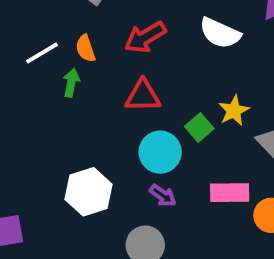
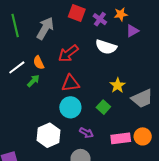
green arrow: (71, 83) -> (33, 81), turned 40
green square: (199, 128) -> (103, 107), moved
cyan circle: (160, 152) -> (70, 107), moved
pink rectangle: (230, 193) -> (121, 138), moved

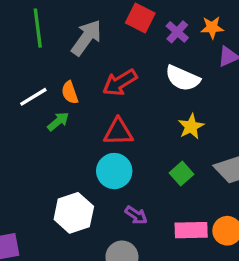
yellow star: (118, 85) -> (191, 126), moved
green square: (103, 107) -> (181, 174), moved

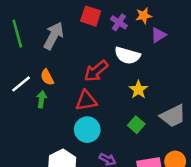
red arrow: (120, 83) -> (96, 71), moved
green arrow: (58, 121) -> (42, 99), turned -35

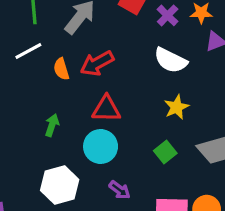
red arrow: (96, 71) -> (97, 63), moved
white line: (21, 84) -> (28, 51), moved
green arrow: (42, 99) -> (52, 125), moved

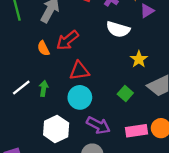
white line: (28, 51) -> (21, 88), moved
yellow star: (176, 107) -> (139, 59), moved
purple arrow: (120, 190) -> (98, 125), size x1.5

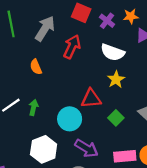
red arrow: (67, 40) -> (72, 47), moved, turned 150
yellow star: (139, 59) -> (116, 79), moved
red triangle: (79, 71) -> (91, 99), moved

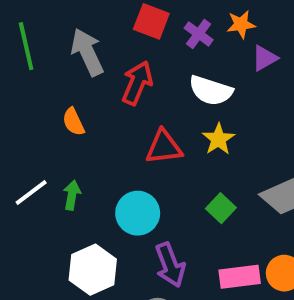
gray arrow: (45, 29) -> (87, 52), turned -55
red triangle: (91, 99) -> (164, 147), moved
purple arrow: (86, 148) -> (170, 265), turned 40

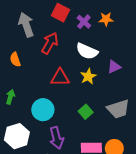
purple triangle: (265, 58) -> (114, 67), moved

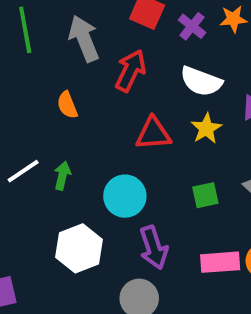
green square: (86, 112) -> (205, 195), turned 32

